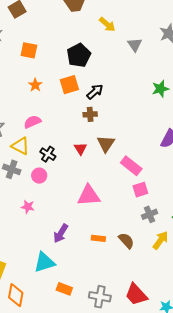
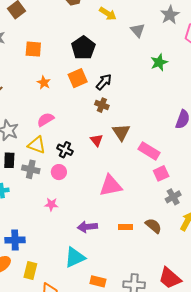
green star: (160, 89) -> (159, 62), moved
brown cross: (90, 114) -> (102, 105), turned 32
purple arrow: (61, 233) -> (87, 227), turned 60

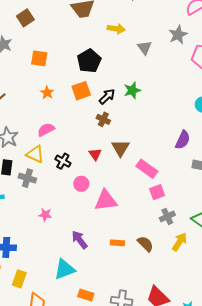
yellow arrow: (108, 14) -> (116, 29), turned -30
green star: (159, 62) -> (132, 90), moved
pink circle: (59, 172) -> (81, 184), moved
purple arrow: (87, 227) -> (80, 240), turned 54

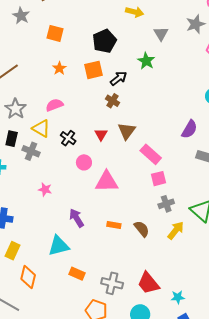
green star: (132, 90) -> (146, 61), moved, turned -30

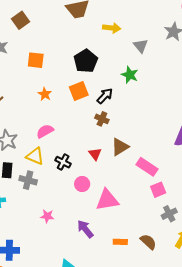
brown triangle: (127, 131) -> (120, 147), turned 30
purple arrow: (76, 218) -> (85, 229), moved

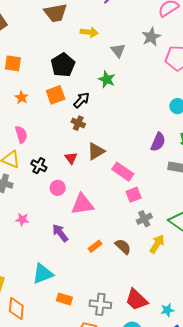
pink semicircle: (45, 131) -> (21, 134), turned 102
orange rectangle: (120, 242) -> (95, 246), turned -40

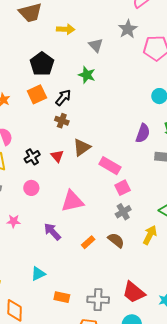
black cross: (39, 166) -> (32, 157), moved, turned 35
pink circle: (58, 188) -> (31, 188), moved
gray cross: (144, 219) -> (123, 212), moved
cyan triangle: (43, 274) -> (38, 274), size x0.7

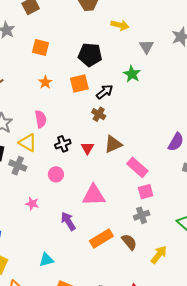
black pentagon: (42, 64) -> (90, 55), turned 30
yellow arrow: (150, 235) -> (159, 255), moved
orange rectangle: (88, 242) -> (101, 238), size x1.6

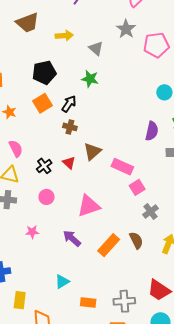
gray cross: (142, 215) -> (150, 211), moved
brown semicircle: (129, 242) -> (136, 240), turned 30

